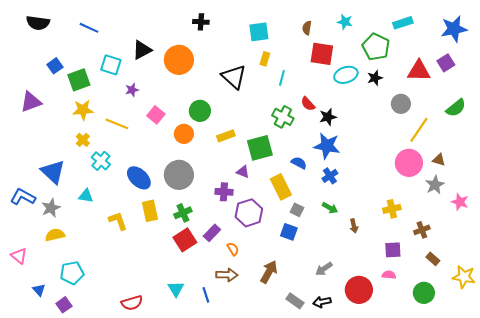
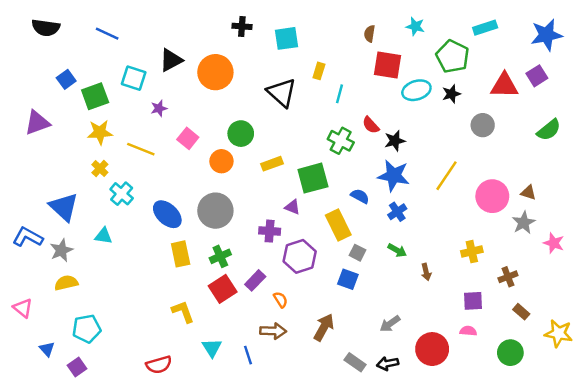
cyan square: (259, 32) -> (286, 38), moved
yellow line: (419, 130) -> (447, 176), moved
yellow L-shape: (118, 221) -> (183, 312), moved

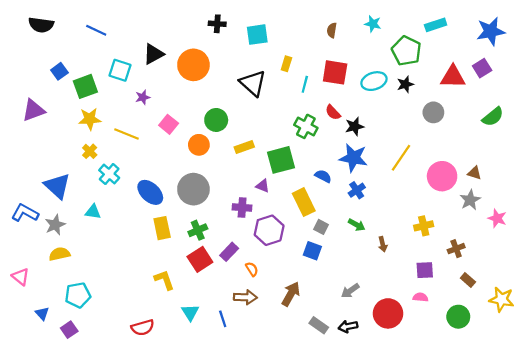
red square: (388, 65) -> (335, 72), moved

